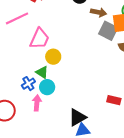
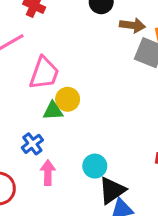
green triangle: (42, 72) -> (53, 111), moved, turned -32
cyan circle: (47, 87) -> (95, 166), moved

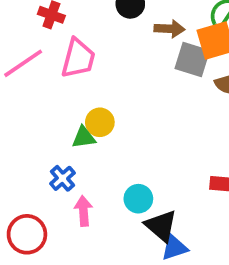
pink trapezoid: (44, 73) -> (78, 58), moved
black triangle: (112, 190) -> (161, 226), turned -40

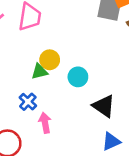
cyan circle: (138, 199) -> (78, 77), moved
black triangle: (161, 226) -> (104, 106), moved

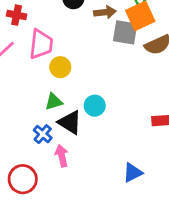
yellow circle: (50, 60) -> (60, 67), moved
black triangle: (104, 106) -> (70, 122), moved

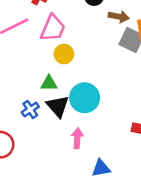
cyan circle: (95, 106) -> (85, 98), size x1.5
pink arrow: (62, 156) -> (77, 138), moved

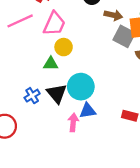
green triangle: (49, 83) -> (51, 64), moved
blue triangle: (101, 168) -> (88, 111), moved

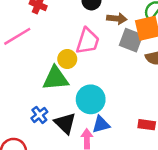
pink trapezoid: (54, 24) -> (88, 41), moved
green triangle: (51, 64) -> (55, 78), size x1.6
black triangle: (57, 93) -> (65, 123), moved

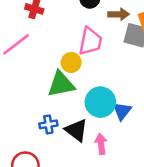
blue cross: (39, 115) -> (48, 124), turned 35
blue triangle: (101, 124) -> (122, 111), moved, turned -30

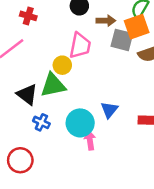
cyan circle: (100, 102) -> (80, 123), moved
blue cross: (48, 124) -> (41, 122), turned 35
black triangle: (76, 130) -> (27, 94), moved

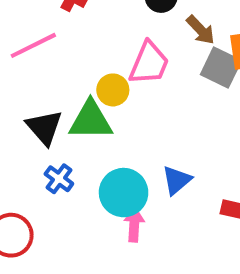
brown arrow: (106, 21) -> (201, 30), turned 36

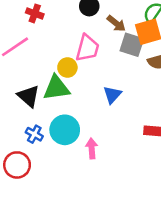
blue cross: (59, 179) -> (34, 134), moved
blue triangle: (177, 180) -> (112, 95), moved
cyan circle: (124, 193) -> (65, 130), moved

